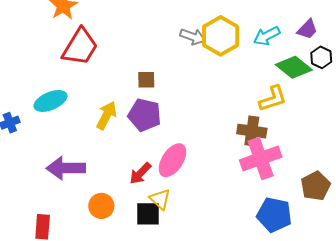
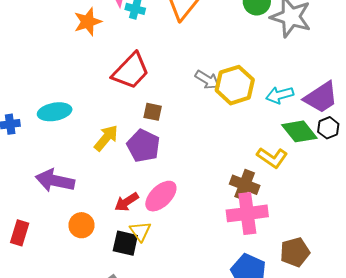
purple trapezoid: (307, 29) -> (321, 97), size x1.6
red trapezoid: (80, 47) -> (131, 71), moved
yellow L-shape: (273, 99) -> (272, 158), turned 40

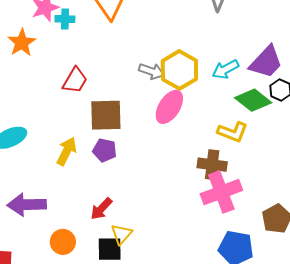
red trapezoid: (131, 71) -> (75, 80), size x0.7
brown square: (153, 112) -> (106, 115), size x1.8
purple pentagon: (143, 146) -> (105, 150), size x0.7
pink ellipse: (161, 196) -> (169, 107), moved
yellow triangle: (140, 231) -> (121, 234), turned 30

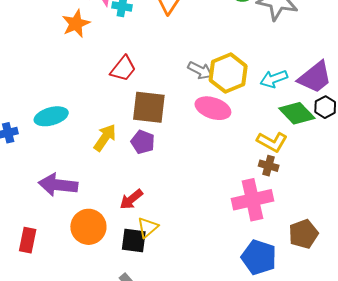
pink ellipse: (169, 107) -> (213, 108), turned 68
brown cross: (212, 165) -> (269, 166), moved, size x0.7
orange circle: (63, 242) -> (88, 227), size x1.4

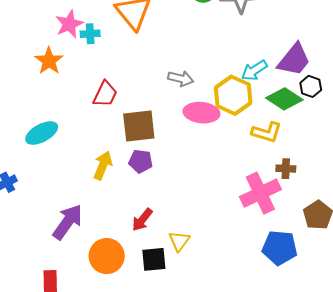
yellow hexagon: (228, 73) -> (233, 95), moved
cyan ellipse: (51, 116) -> (42, 133), moved
brown cross: (269, 166) -> (286, 169), moved
purple arrow: (58, 185) -> (68, 222), turned 132
yellow triangle: (148, 227) -> (179, 241), moved

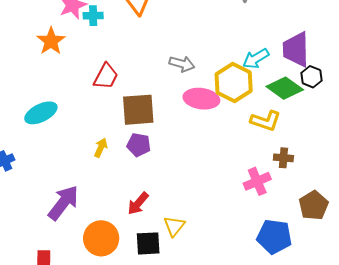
purple trapezoid: (294, 60) -> (296, 49), turned 138
yellow arrow: (103, 165) -> (101, 148), size x0.7
pink cross: (260, 193) -> (257, 181), size x0.7

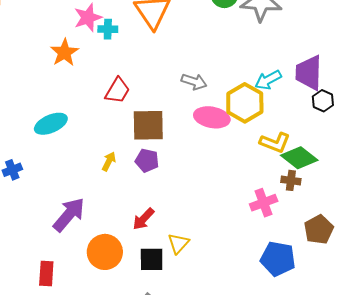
green diamond: (285, 88) -> (299, 158), moved

